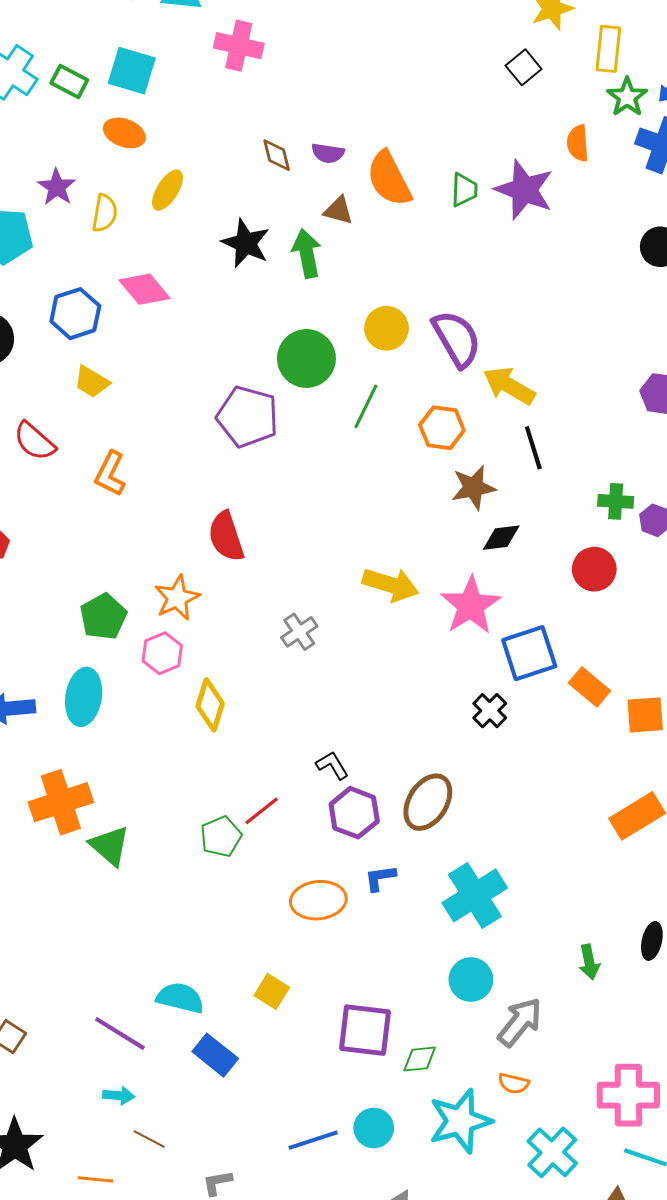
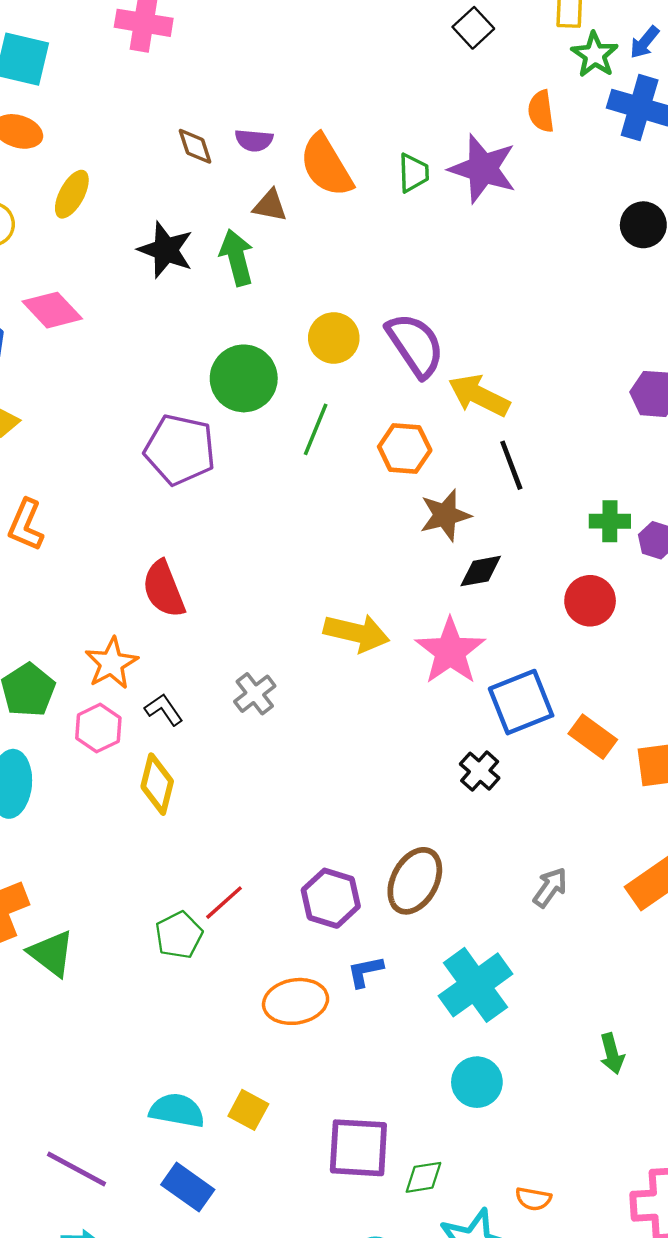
black L-shape: (332, 765) -> (164, 710), moved
cyan semicircle: (180, 998) -> (177, 1110), moved
gray arrow: (520, 1022) -> (550, 887), moved, size x0.7

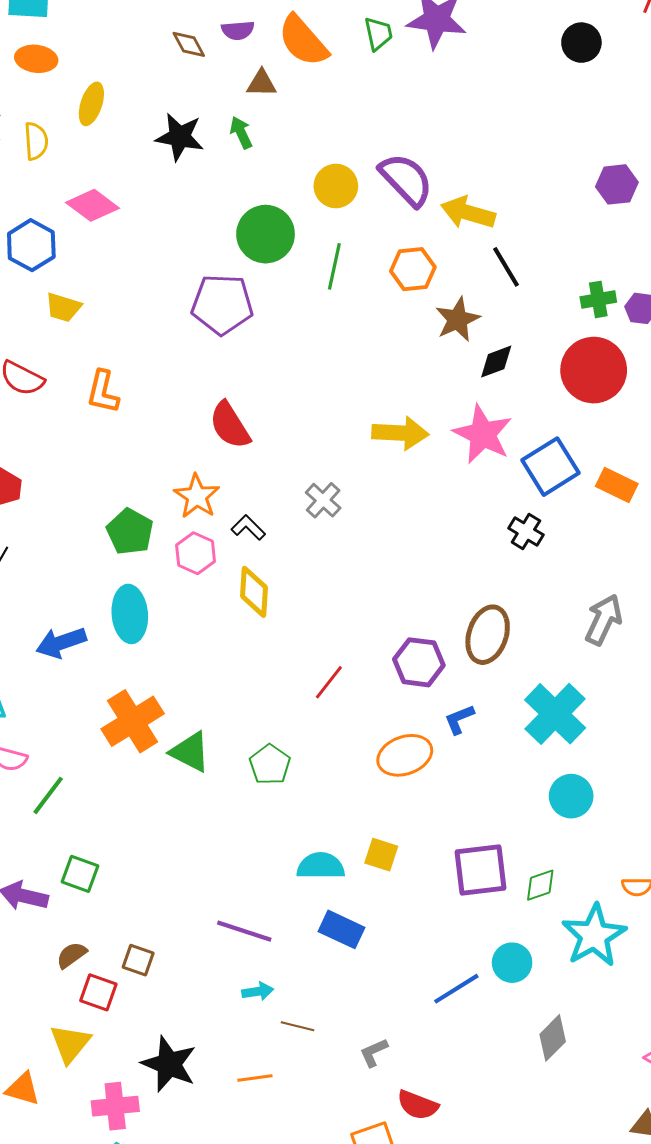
green arrow: (237, 257) -> (241, 132), size x0.7
red circle: (590, 601) -> (594, 370), size x1.5
gray arrow: (550, 887) -> (604, 620), size x1.4
green pentagon: (179, 935) -> (270, 765), moved

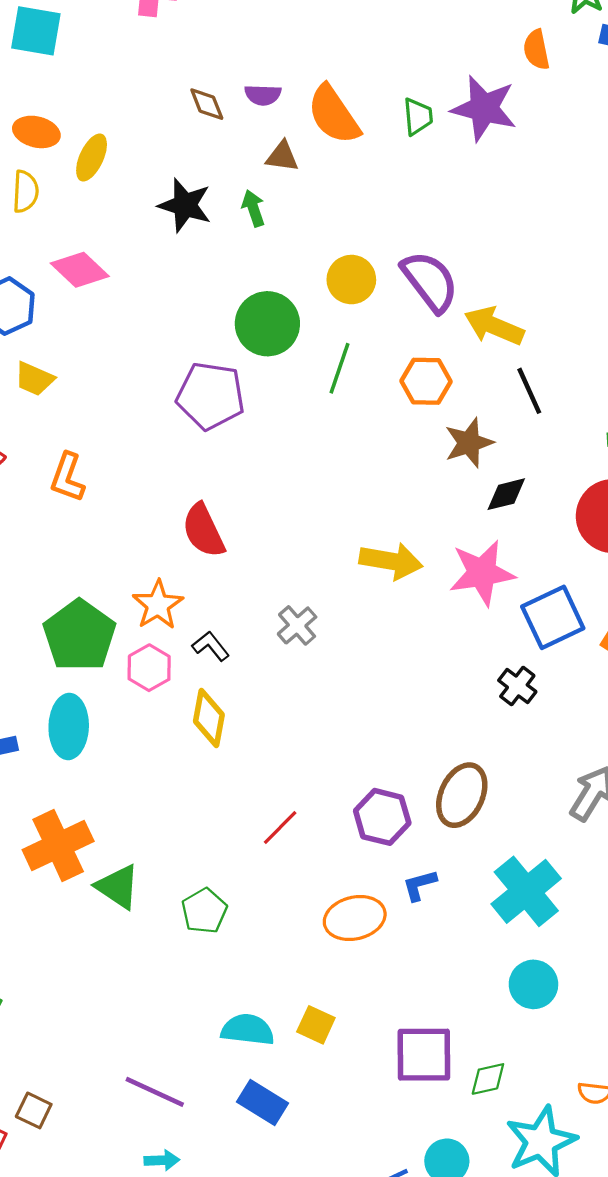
orange ellipse: (36, 59) -> (36, 132), moved
pink star: (483, 434) -> (482, 573), turned 30
green pentagon: (130, 532) -> (79, 636), size x1.4

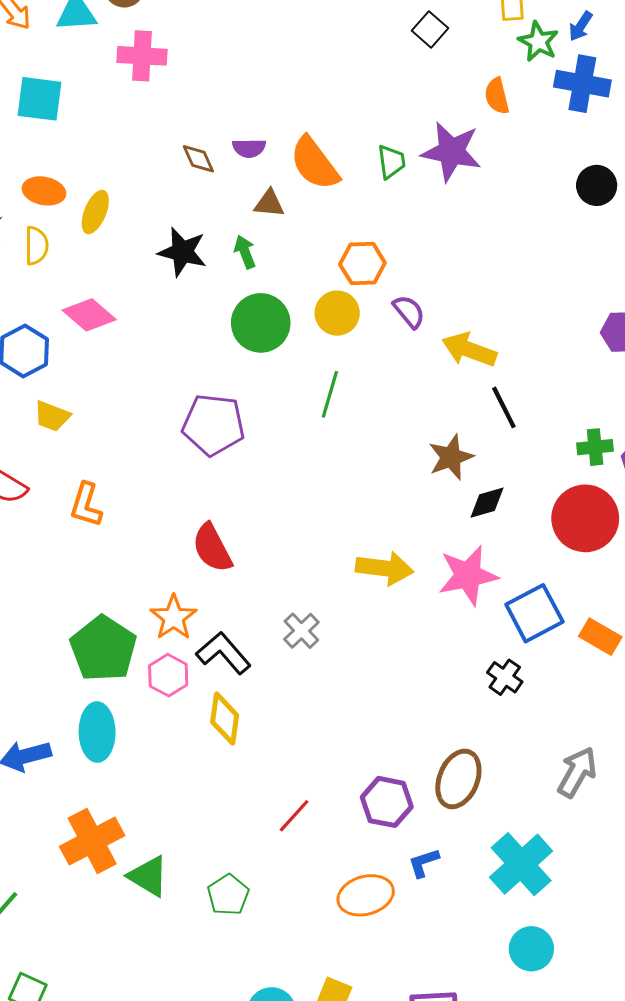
purple semicircle: (430, 281) -> (409, 312), size x0.6
green circle: (267, 324) -> (261, 323), moved
orange hexagon: (426, 381) -> (362, 264), moved
black L-shape: (211, 646) -> (224, 653), size x1.6

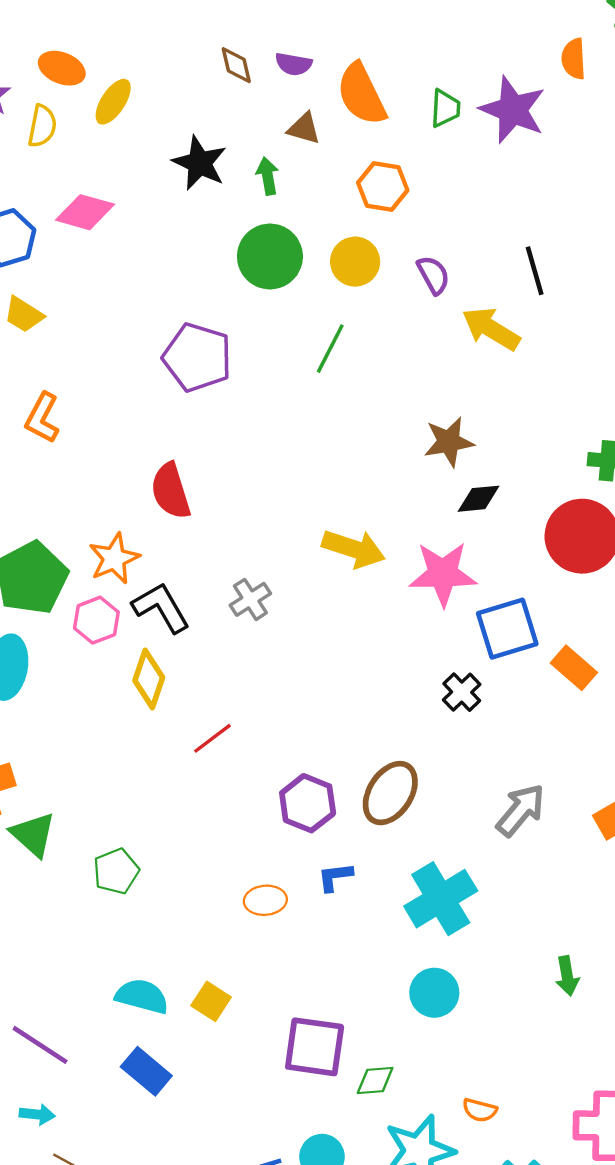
orange hexagon: (362, 264) -> (383, 187), moved
pink diamond: (89, 315) -> (85, 212), turned -36
black line: (504, 407) -> (535, 271), moved
red line: (294, 816) -> (213, 738), moved
orange ellipse: (366, 895) -> (265, 900), size x0.7

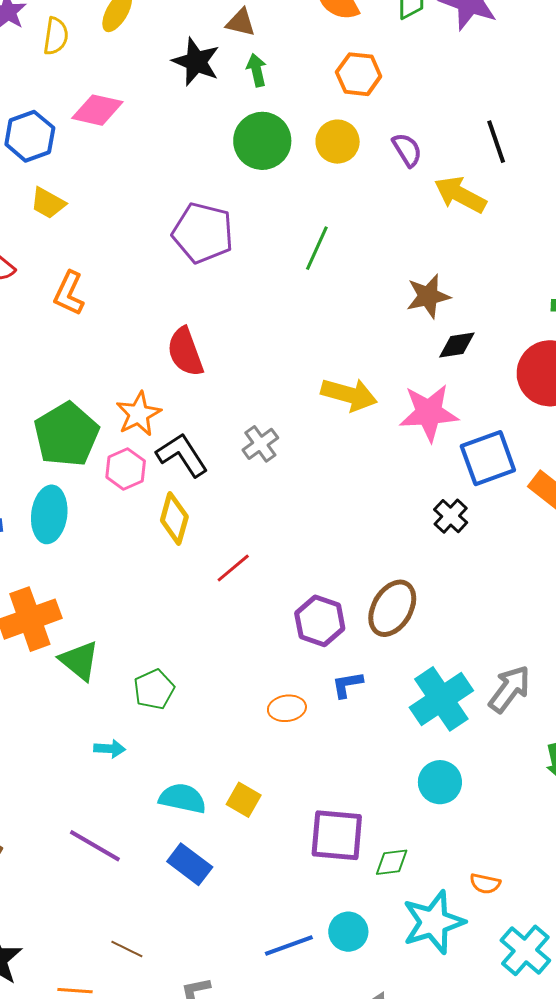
brown triangle: (304, 128) -> (241, 22), moved
green line: (330, 349) -> (317, 248), moved
gray arrow: (521, 810) -> (510, 689), moved
cyan arrow: (37, 1114) -> (110, 749), moved

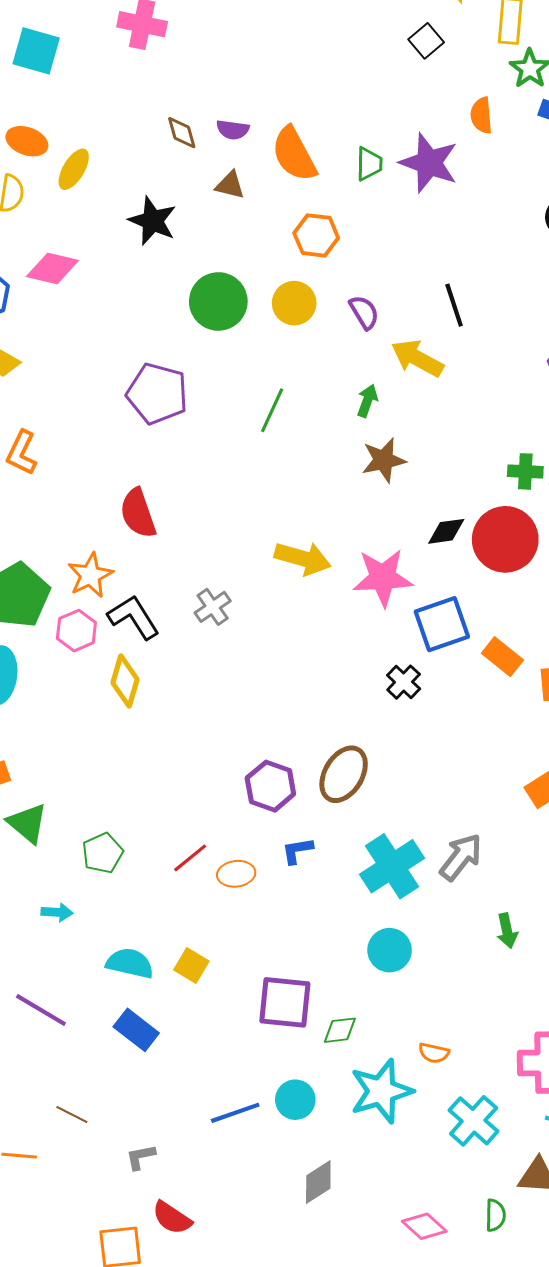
brown triangle: (241, 22) -> (230, 185), moved
green arrow: (257, 70) -> (367, 401), moved, turned 32
black diamond: (457, 345) -> (446, 531), moved
red line: (233, 568) -> (190, 858), moved

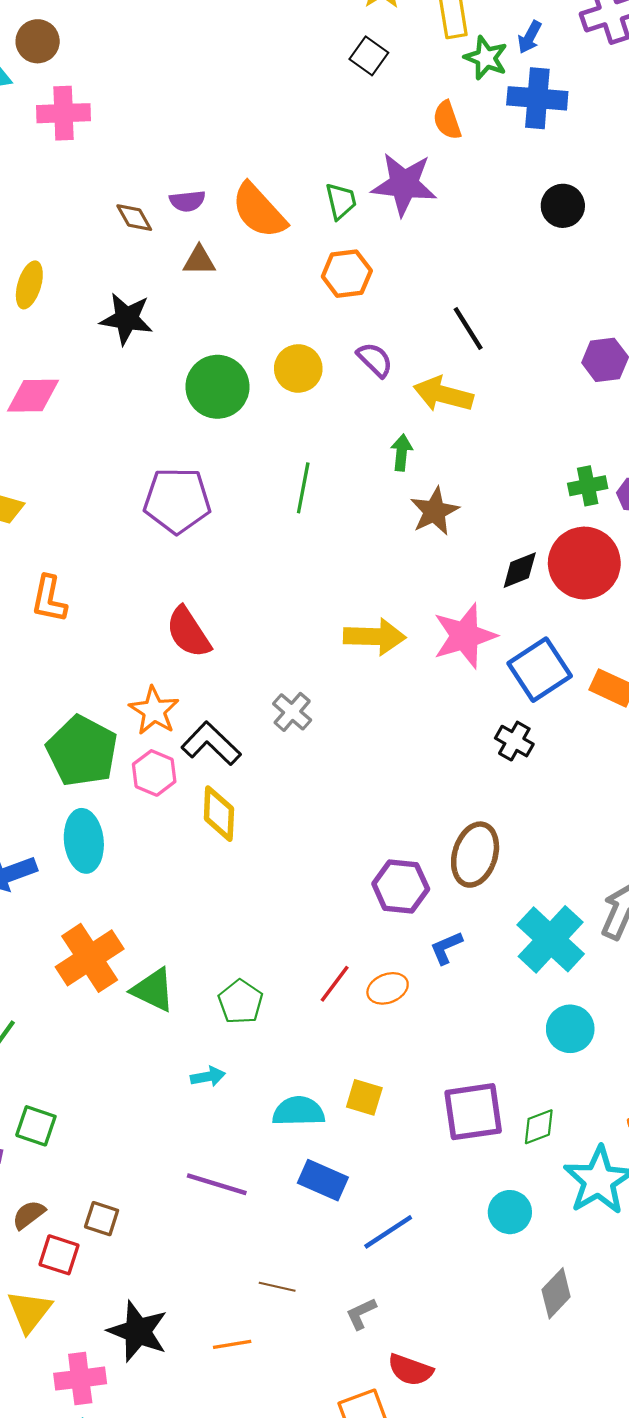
orange hexagon: (316, 235) -> (347, 274), moved
blue line: (235, 1113) -> (388, 1232), moved

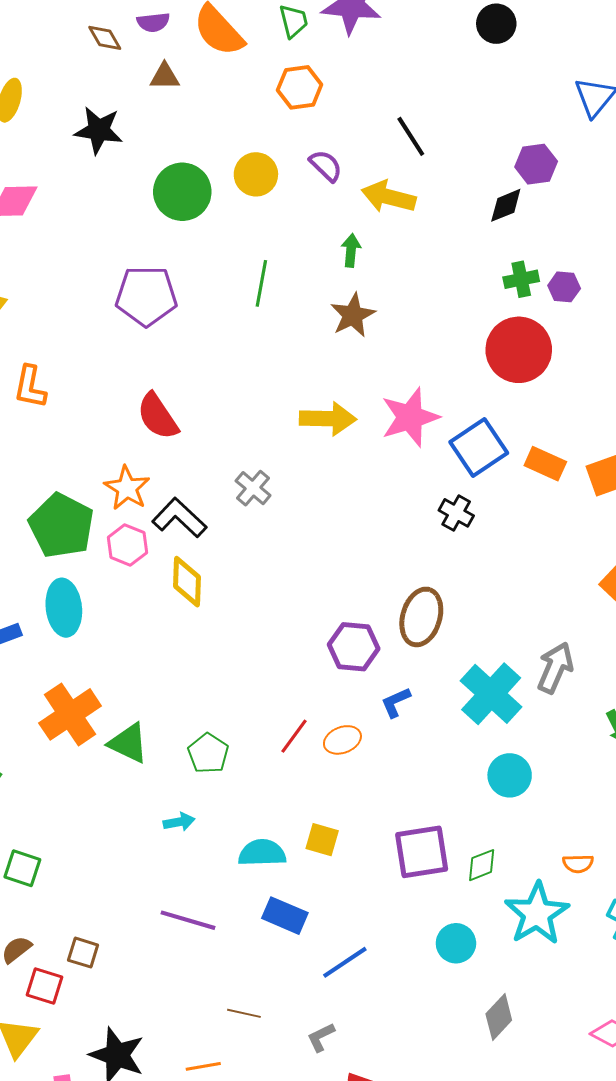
brown star: (434, 511) -> (353, 315), moved
black diamond: (520, 570) -> (506, 205), moved

